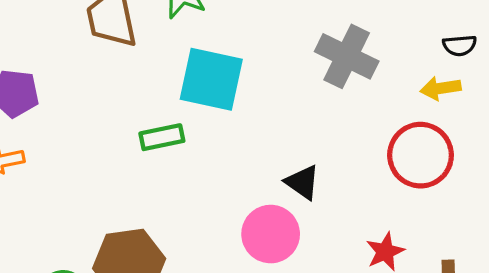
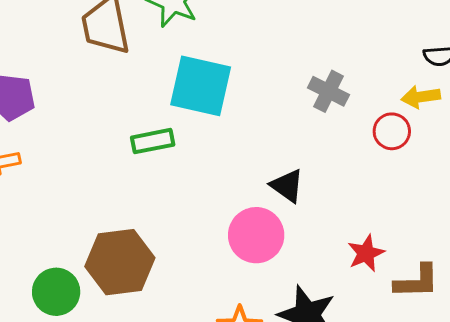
gray cross: (347, 56) -> (328, 91), moved, size x0.7
red circle: (421, 155) -> (392, 131), moved, size x0.6

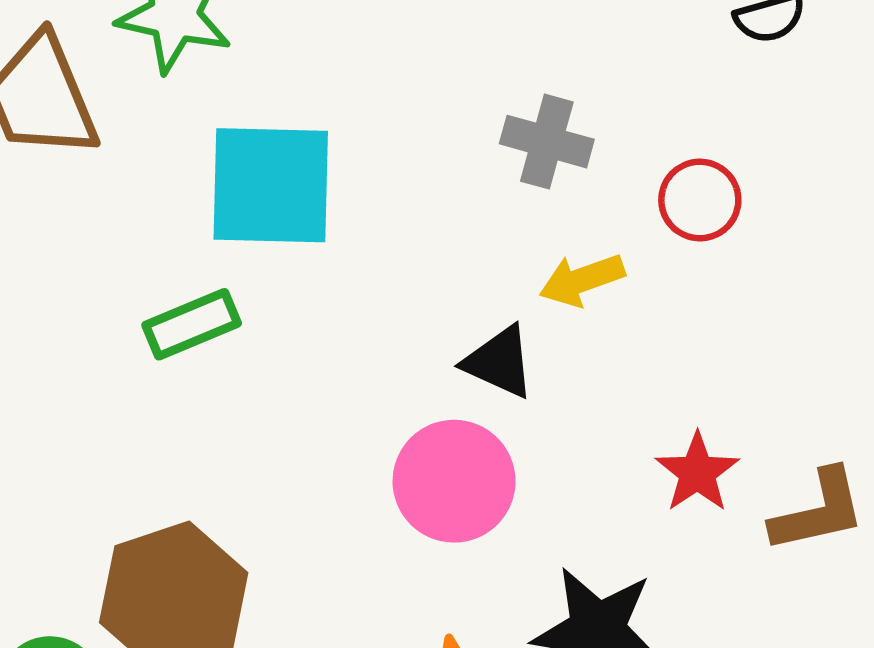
yellow arrow: (421, 97) -> (582, 280), moved

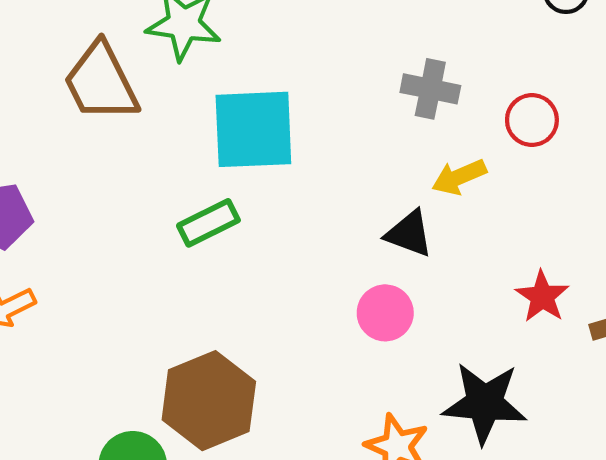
pink circle: (454, 481) -> (385, 313), size x0.7

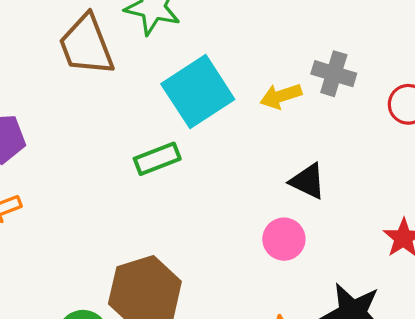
cyan square: (253, 129) -> (198, 92), turned -36
yellow arrow: (459, 177) -> (281, 96), moved

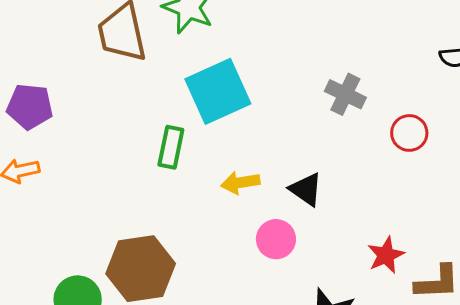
yellow arrow: (281, 96) -> (240, 183), moved
green rectangle: (157, 159) -> (171, 147), turned -66

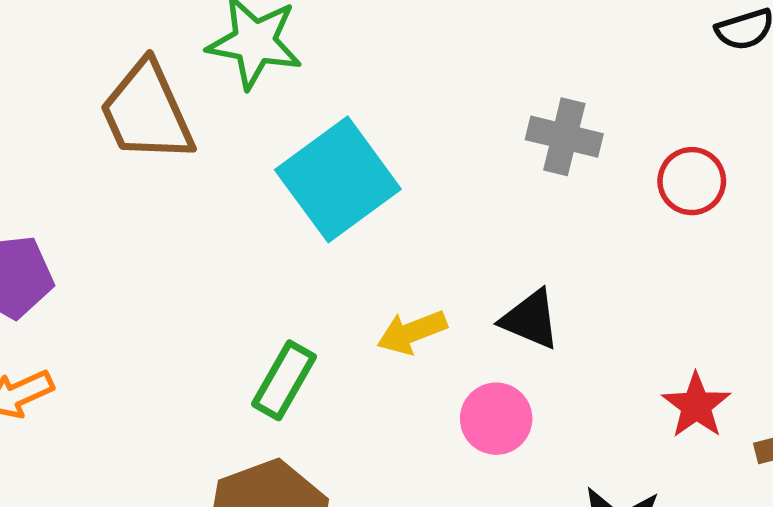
green rectangle: (171, 147) -> (284, 380), moved, turned 30

